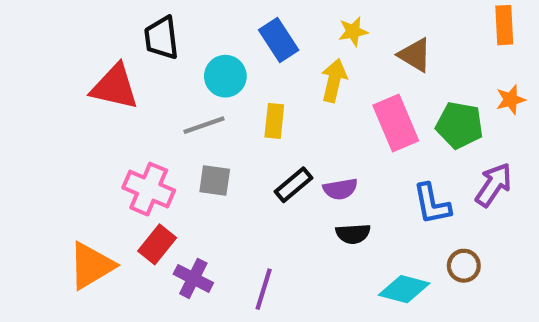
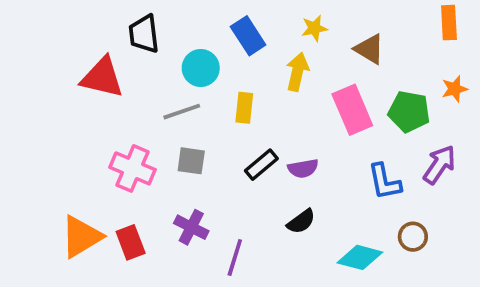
black semicircle: (353, 234) -> (301, 221), moved, turned -32
red rectangle: (157, 244) -> (131, 242), moved, turned -60
purple cross: (193, 278) -> (191, 227), moved

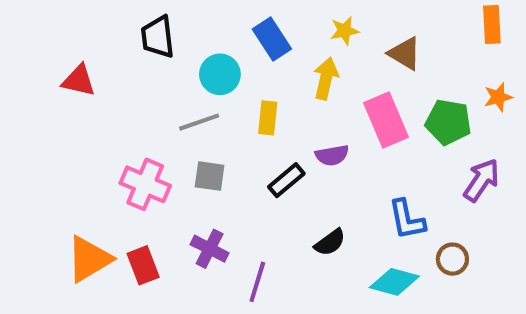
red triangle: (102, 77) -> (79, 81), moved, size x0.7
purple semicircle: (303, 168) -> (332, 155), moved
blue L-shape: (384, 182) -> (407, 220), moved

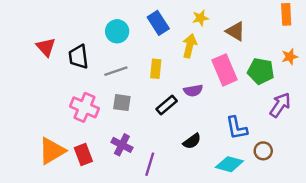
black trapezoid: (158, 37) -> (78, 57), moved
cyan circle: (220, 74) -> (117, 31), moved
red triangle: (79, 81) -> (46, 47), turned 35

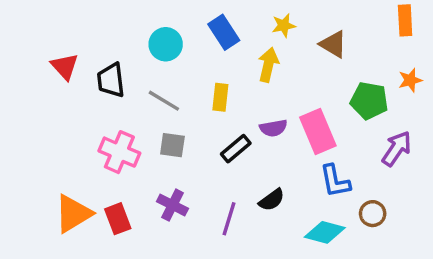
pink rectangle: (225, 70) -> (318, 131), moved
gray line: (116, 71) -> (164, 101), turned 50
purple line: (150, 164) -> (229, 219), moved

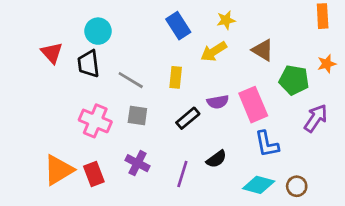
cyan circle: (166, 44) -> (98, 31), moved
brown triangle: (333, 44) -> (263, 50), moved
yellow arrow: (268, 65) -> (214, 51), turned -135
brown circle: (373, 214) -> (297, 186), moved

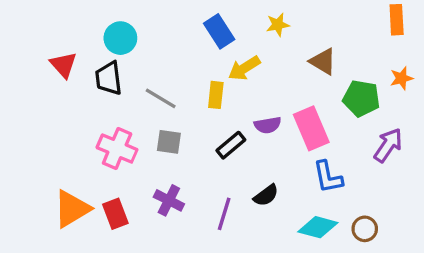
yellow arrow: (214, 51) -> (244, 68), moved

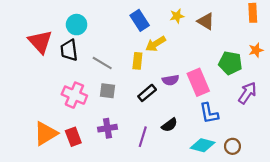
brown triangle: (323, 61) -> (206, 21), moved
red triangle: (63, 65) -> (40, 42), size x1.4
purple cross: (169, 200) -> (108, 128), turned -36

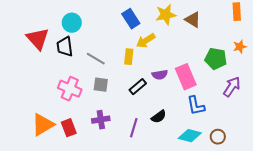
yellow star: (177, 16) -> (166, 15), size x1.5

